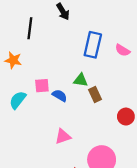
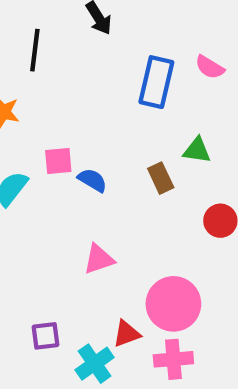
pink semicircle: (123, 50) -> (210, 67), moved
green triangle: (81, 80) -> (197, 150), moved

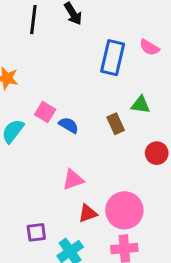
black line: (35, 50) -> (33, 20), moved
pink square: (58, 161) -> (45, 112), turned 36
red triangle: (127, 334) -> (88, 213), moved

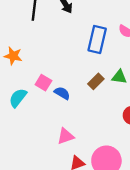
brown rectangle: (116, 124) -> (96, 81), moved, turned 70

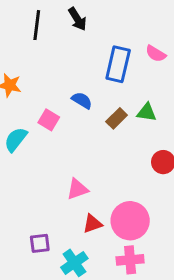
blue semicircle: (62, 93) -> (82, 100), moved

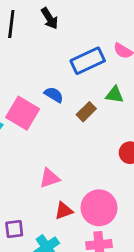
blue rectangle: (118, 64) -> (88, 61), turned 52
green triangle: (147, 112) -> (115, 95), moved
pink square: (49, 120) -> (23, 113), size x1.6

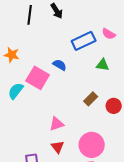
brown rectangle: (86, 112) -> (91, 99), moved
red triangle: (64, 211) -> (58, 147), moved, turned -48

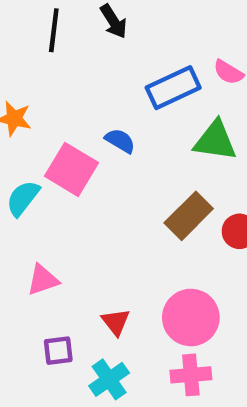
green triangle: (103, 65) -> (215, 141), size x1.5
brown rectangle: (91, 99) -> (189, 216), size x1.5
pink triangle: (57, 124) -> (43, 280), moved

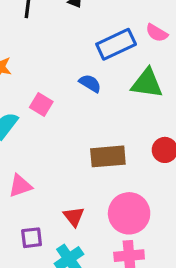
blue semicircle: (120, 141) -> (90, 83), moved
pink square: (72, 169) -> (41, 104), size x0.6
brown rectangle: (189, 216) -> (108, 156), moved, turned 40

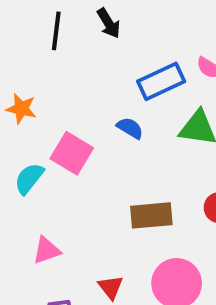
pink square: (41, 104) -> (72, 153), size x1.5

